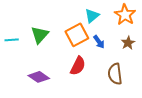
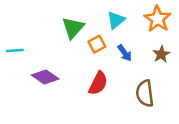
green triangle: (40, 35) -> (73, 28), moved
orange square: (77, 35) -> (97, 44), size x0.6
purple diamond: (39, 77) -> (45, 77), moved

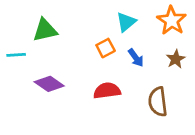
green triangle: (73, 28) -> (45, 30), moved, turned 35
red semicircle: (98, 83) -> (107, 91), turned -125

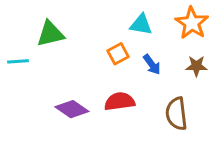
cyan triangle: (126, 22) -> (141, 25), turned 50
brown star: (176, 59) -> (196, 66), turned 30
purple diamond: (49, 84) -> (72, 109), moved

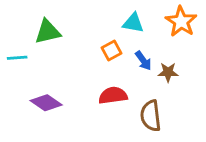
brown star: (196, 66) -> (168, 72), moved
purple diamond: (72, 109) -> (46, 103), moved
brown semicircle: (176, 114) -> (151, 116), moved

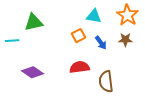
brown star: (168, 72) -> (125, 40), moved

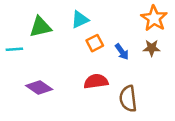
cyan triangle: (94, 16) -> (80, 20), moved, turned -35

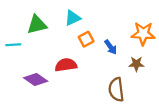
orange star: (154, 18) -> (143, 34), moved, turned -30
brown star: (152, 48) -> (136, 64), moved
red semicircle: (96, 81) -> (66, 65), moved

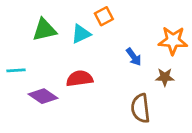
cyan triangle: (73, 18) -> (81, 34), moved
orange square: (86, 39) -> (104, 16), moved
cyan line: (13, 45) -> (16, 70), moved

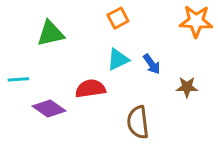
cyan triangle: (81, 34) -> (118, 59), moved
orange star: (173, 41) -> (196, 21), moved
brown semicircle: (140, 108) -> (138, 122), moved

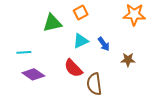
green triangle: (51, 33) -> (52, 23), moved
cyan line: (18, 79) -> (24, 52), moved
red semicircle: (90, 89) -> (73, 68), moved, turned -126

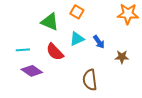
orange square: (81, 12) -> (77, 12), turned -32
green triangle: (52, 23) -> (50, 22), turned 36
red semicircle: (73, 68) -> (55, 52), moved

